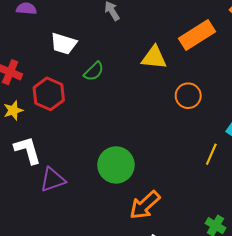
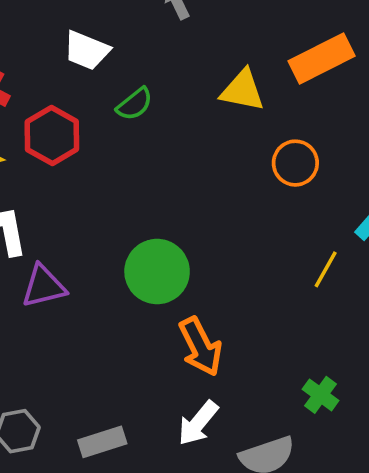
orange arrow: (145, 205) -> (200, 347), turned -80

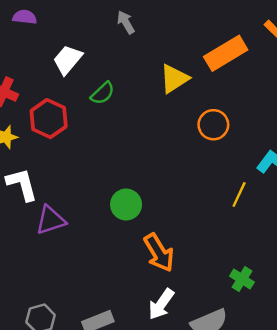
white trapezoid: (87, 50) -> (68, 60), turned 112
yellow triangle: (242, 90) -> (174, 79), turned -40
green circle: (157, 272) -> (126, 205), size x0.7

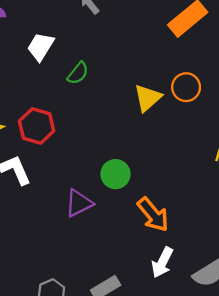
yellow triangle: (174, 79) -> (148, 98), moved
red hexagon: (49, 119) -> (37, 126), moved
purple triangle: (51, 220) -> (79, 203), moved

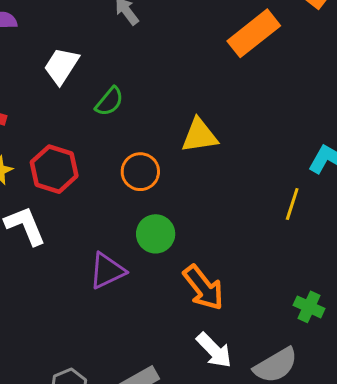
orange circle: (186, 87) -> (140, 172), moved
yellow triangle: (148, 98) -> (200, 136), turned 32
white arrow: (162, 262) -> (214, 350), turned -72

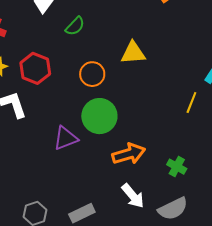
green circle: (156, 234) -> (99, 116), size x1.4
orange arrow: (203, 288) -> (129, 154), turned -72
green cross: (309, 307) -> (177, 167), moved

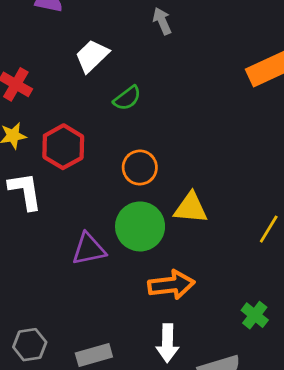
yellow triangle: (133, 53) -> (191, 208), moved
green cross: (177, 167) -> (255, 315), moved
white arrow: (133, 196) -> (167, 343), turned 32

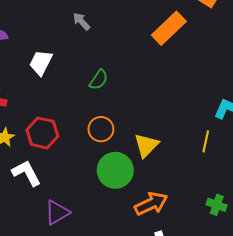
green semicircle: (127, 98) -> (99, 80), moved
yellow triangle: (191, 208) -> (146, 145), turned -32
purple triangle: (89, 249) -> (57, 212), moved

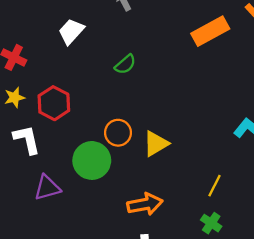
orange circle: (101, 129) -> (118, 133), moved
yellow line: (206, 141) -> (215, 186), moved
green circle: (115, 170) -> (92, 160), moved

